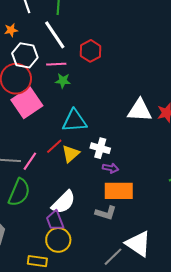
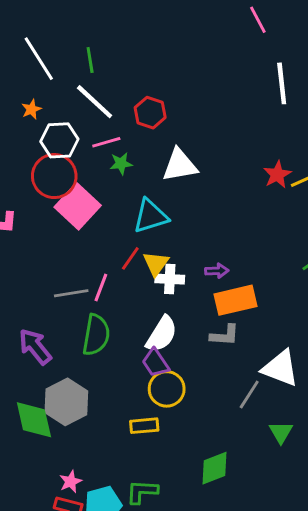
white triangle: (140, 110) -> (180, 165), moved
white cross: (100, 148) -> (170, 279), moved

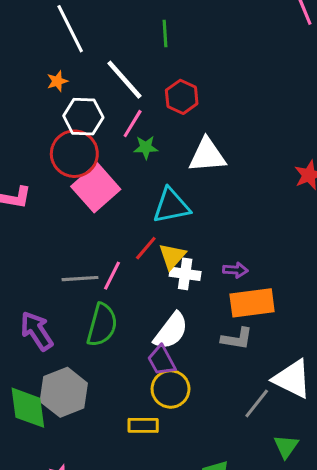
green line: (90, 60) -> (165, 34), moved
pink line: (106, 142) -> (133, 124), turned -48

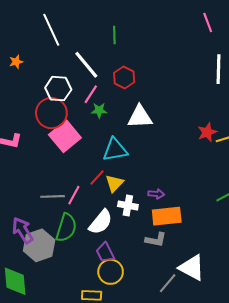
orange star: (57, 81) -> (16, 62), moved
white cross: (185, 274) -> (128, 205), moved
white semicircle: (171, 331) -> (101, 222), moved
gray hexagon: (64, 392) -> (39, 245), moved

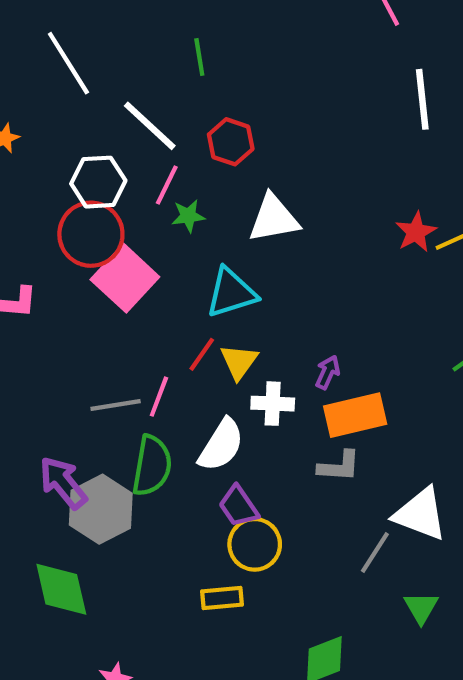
purple arrow: (156, 194) -> (328, 372), turned -63

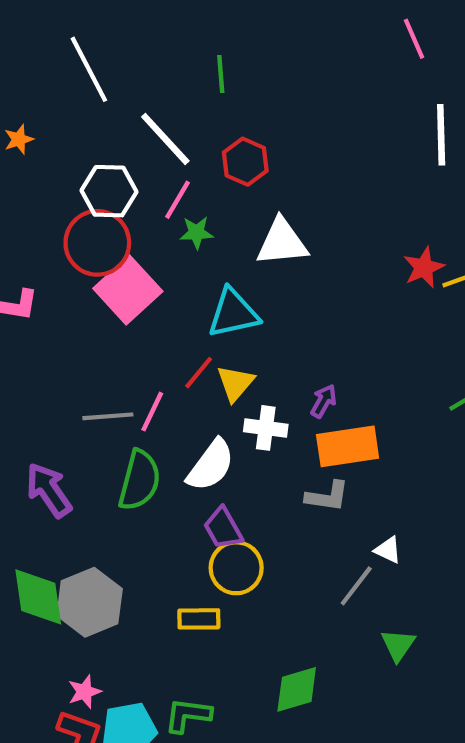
gray hexagon: (101, 509) -> (90, 602), moved
white triangle: (420, 514) -> (388, 550), moved, size x0.5

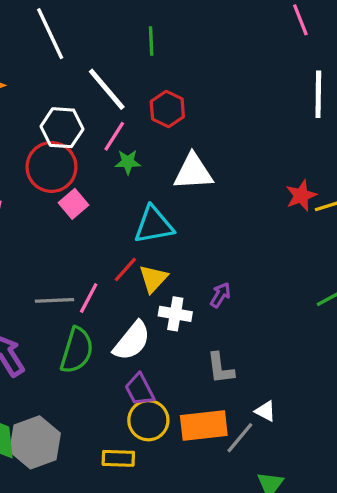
pink square: (128, 290) -> (73, 204), size x0.6
orange rectangle: (348, 446) -> (204, 426), moved
gray L-shape: (327, 496) -> (220, 368), turned 72

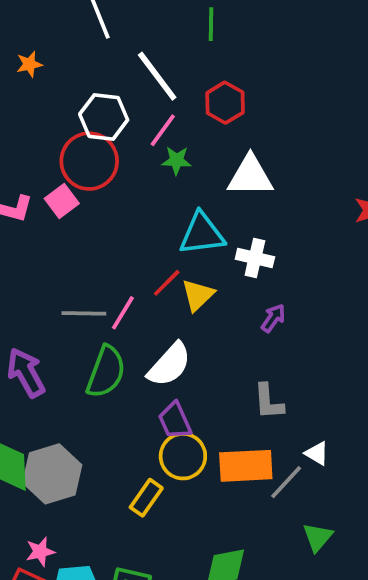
pink square: (73, 204) -> (62, 201), moved
white cross: (175, 314) -> (255, 258), moved
yellow rectangle: (118, 458) -> (146, 498), turned -60

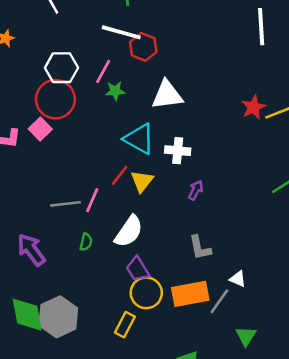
white line: (157, 76) -> (121, 32), moved, turned -30
cyan triangle: (202, 234) -> (139, 139), turned 44
green semicircle: (106, 372) -> (86, 242), size x0.5

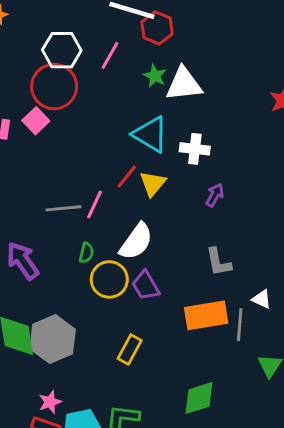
green star: (115, 91) -> (155, 76), moved, turned 30
yellow circle: (146, 293) -> (109, 279), moved
gray line: (219, 301) -> (240, 325), turned -32

